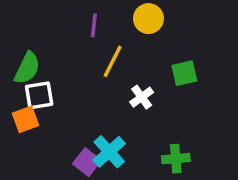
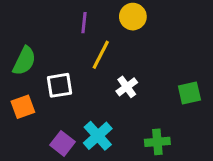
green square: (184, 73) -> (189, 93), moved
white square: (39, 95) -> (60, 85), moved
purple square: (87, 162) -> (63, 143), moved

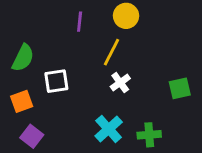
yellow line: (101, 55) -> (112, 52), moved
cyan cross: (98, 136) -> (109, 129), moved
purple square: (63, 143) -> (32, 136), moved

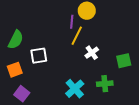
purple line: (80, 22) -> (72, 22), moved
white cross: (120, 83) -> (92, 53), moved
green cross: (149, 135) -> (105, 84), moved

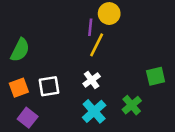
white cross: (92, 53) -> (92, 80), moved
white square: (39, 56) -> (49, 86), moved
green cross: (105, 84) -> (132, 105), turned -35

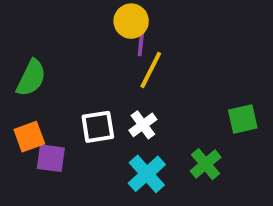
yellow circle: (109, 14) -> (131, 21), moved
white square: (49, 86) -> (98, 127), moved
purple square: (28, 118) -> (51, 158), moved, turned -30

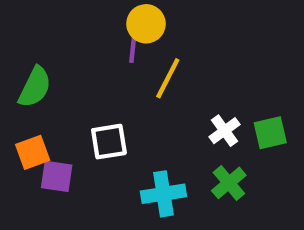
purple line: (141, 43) -> (133, 48), moved
white cross: (143, 125) -> (224, 131), moved
cyan cross: (147, 174) -> (163, 194), turned 33

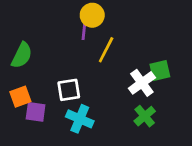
white cross: (224, 131) -> (142, 83), size x1.4
green square: (270, 133) -> (160, 70), moved
cyan cross: (163, 194) -> (80, 119), moved, turned 32

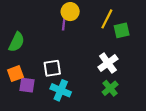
yellow line: (106, 50) -> (107, 19), moved
green square: (160, 70) -> (122, 30), moved

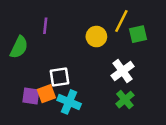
yellow circle: (70, 12) -> (96, 37), moved
purple line: (64, 23) -> (45, 26), moved
orange square: (15, 74) -> (46, 94), moved

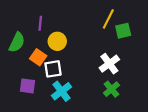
yellow circle: (96, 37) -> (57, 41), moved
orange square: (46, 94) -> (38, 57), moved, turned -35
cyan cross: (69, 102) -> (62, 91), turned 30

